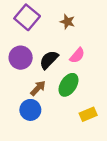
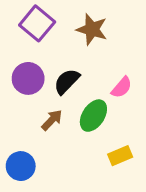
brown star: (67, 22) -> (92, 29), size x1.5
pink semicircle: (77, 55) -> (122, 87), moved
blue circle: (30, 110) -> (21, 166), moved

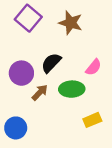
purple circle: (28, 78) -> (21, 73), moved
green ellipse: (93, 116) -> (72, 89), turned 55

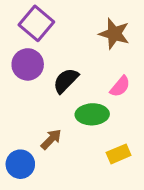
brown star: (71, 23) -> (114, 34), moved
purple circle: (21, 73) -> (28, 64), moved
brown arrow: (40, 92) -> (51, 139), moved

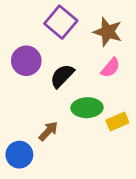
purple square: (36, 23) -> (61, 22), moved
pink semicircle: (120, 86) -> (110, 68), moved
yellow rectangle: (119, 154) -> (117, 121), moved

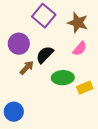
brown arrow: (48, 131) -> (27, 68), moved

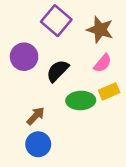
brown arrow: (27, 68) -> (36, 116), moved
yellow rectangle: (85, 88) -> (109, 91), moved
blue circle: (14, 112) -> (38, 144), moved

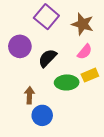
brown arrow: (36, 116) -> (29, 95), turned -42
blue circle: (38, 144) -> (42, 115), moved

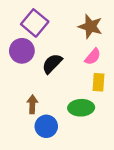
purple square: (46, 17) -> (35, 23), moved
yellow rectangle: (90, 75) -> (99, 82), turned -63
green ellipse: (67, 82) -> (81, 108), moved

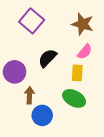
purple circle: (22, 51) -> (15, 72), moved
yellow rectangle: (99, 82) -> (77, 73), moved
green ellipse: (81, 108) -> (74, 98), turned 30

